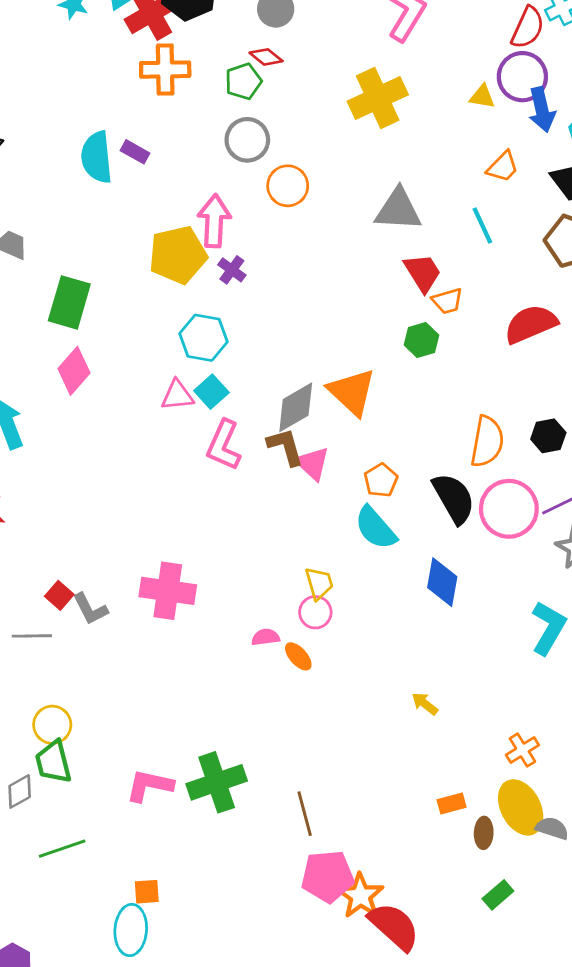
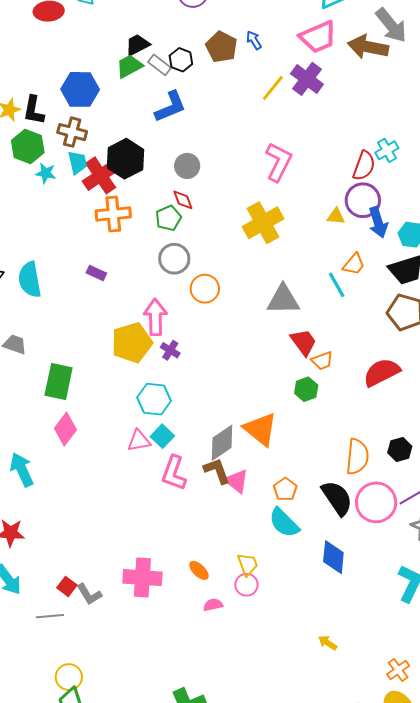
red diamond: (266, 57) -> (183, 200), turned 35
cyan semicircle: (97, 157) -> (30, 280), moved
cyan line: (482, 226) -> (337, 285), moved
orange ellipse: (298, 656) -> (199, 570), moved

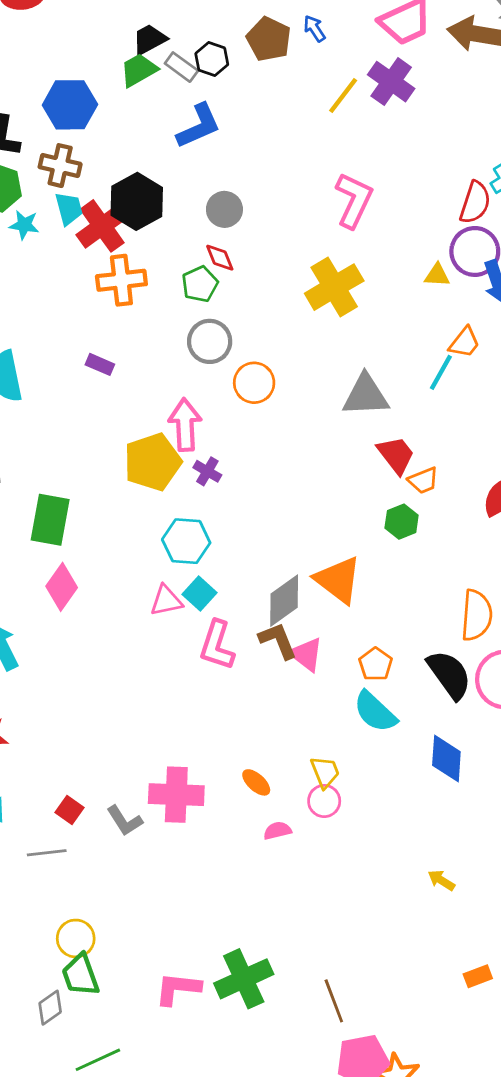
cyan line: (337, 285) -> (441, 372), turned 60
gray L-shape: (89, 594) -> (125, 821), moved

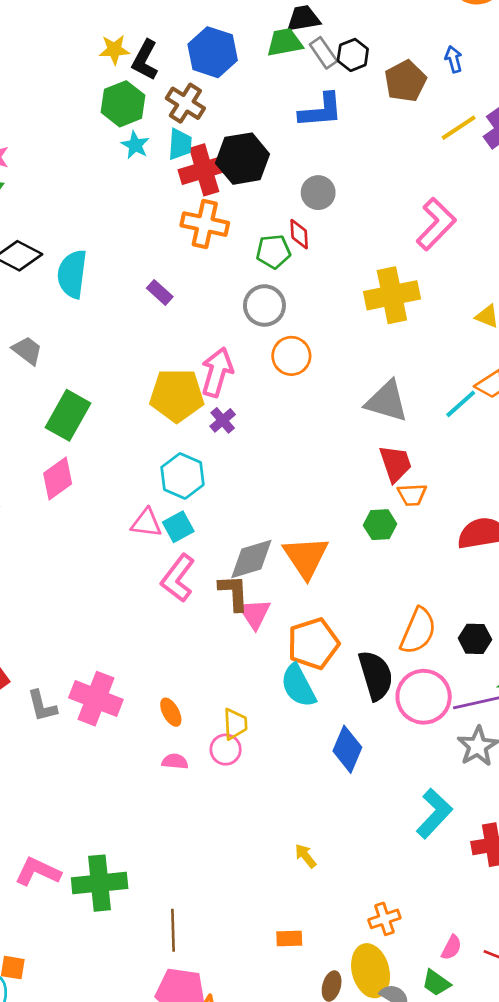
brown pentagon: (269, 39) -> (405, 81), moved
orange pentagon: (376, 664) -> (313, 644), size x1.6
orange rectangle: (478, 976) -> (289, 938), moved

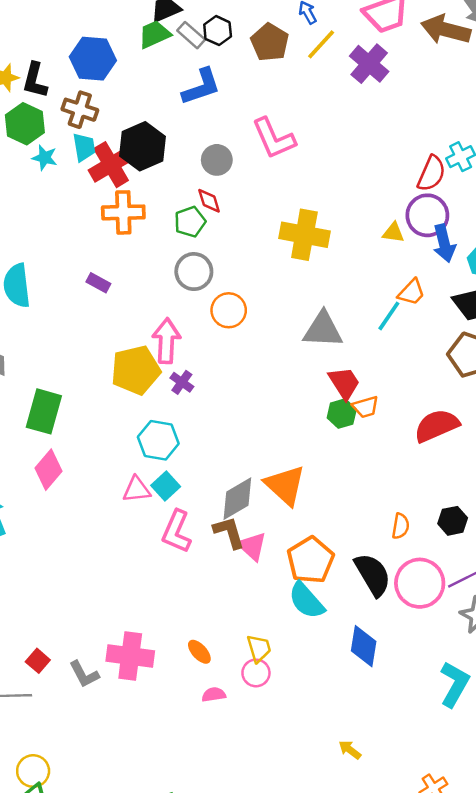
yellow line: (459, 128) -> (321, 44), moved
pink L-shape: (436, 224) -> (274, 138), moved, turned 126
yellow cross: (392, 295) -> (304, 235), turned 36
green hexagon: (380, 525) -> (342, 414), moved
orange semicircle: (418, 631) -> (401, 526), size x0.6

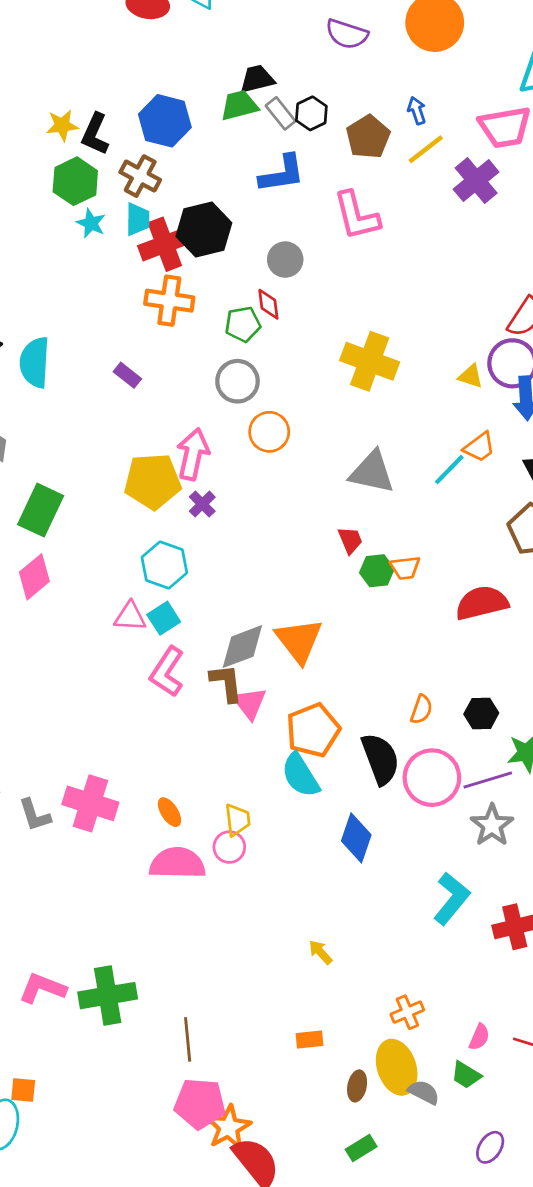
pink L-shape: (274, 138) -> (357, 216), moved
red trapezoid: (344, 383) -> (350, 540), moved, size x0.7
pink semicircle: (214, 695) -> (177, 863), size x2.0

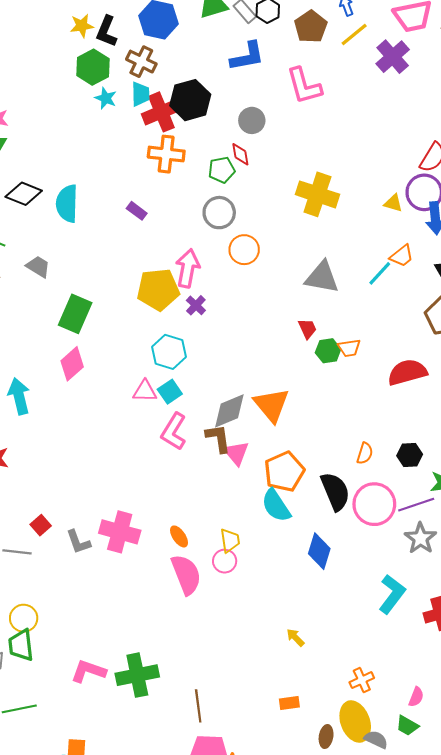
pink semicircle: (177, 863) -> (186, 574), turned 69

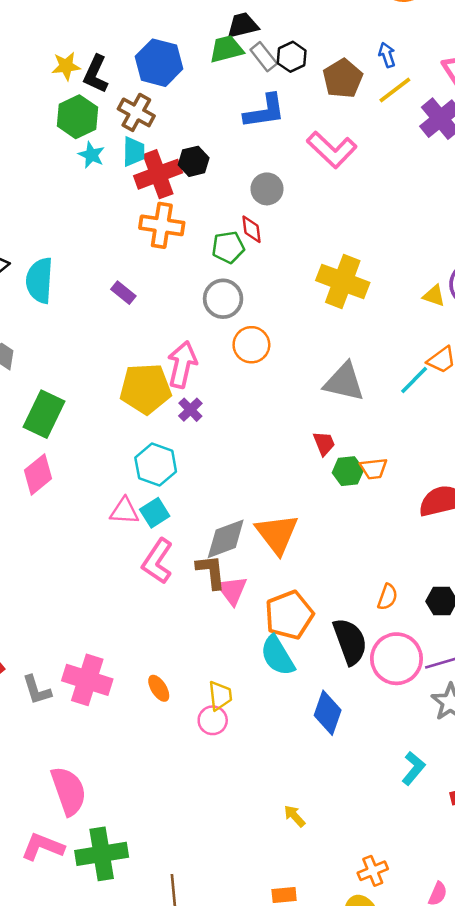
pink L-shape: (304, 86) -> (332, 150), turned -33
black hexagon: (190, 100) -> (194, 161), size x0.6
pink semicircle: (186, 574) -> (69, 791), moved
cyan L-shape: (392, 594) -> (413, 768), size x0.7

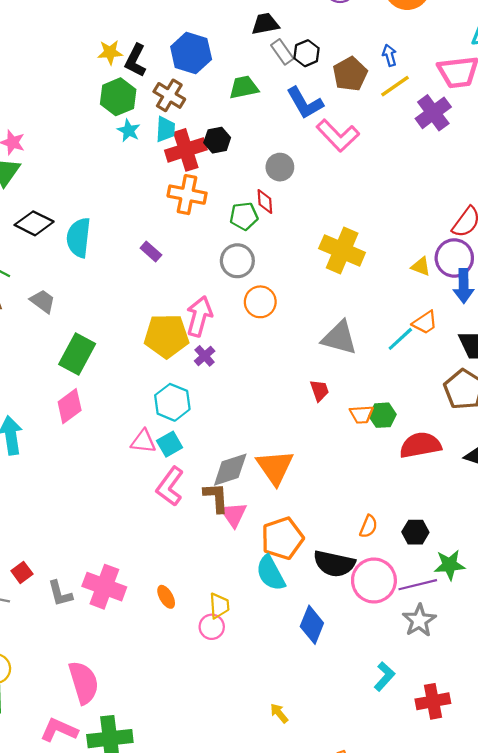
green trapezoid: (226, 49) -> (244, 87), moved
blue L-shape: (265, 111) -> (305, 103), moved, turned 66
green hexagon: (348, 471) -> (382, 415), moved
black semicircle: (350, 641) -> (334, 564), turned 120

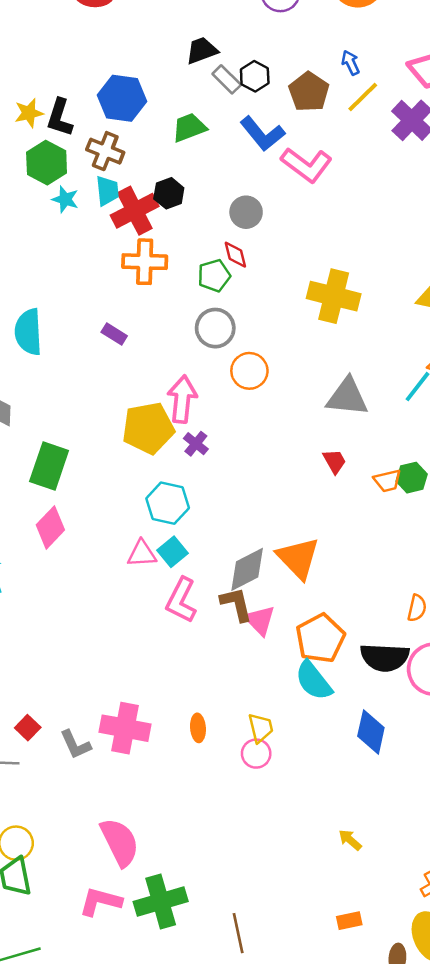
orange ellipse: (166, 597) -> (198, 728), turned 35

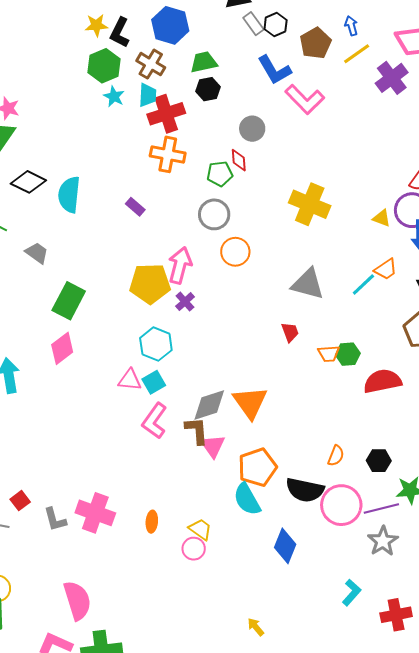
green trapezoid: (189, 128) -> (204, 62), moved
black hexagon: (169, 193) -> (208, 89), moved
yellow trapezoid: (261, 728) -> (200, 529), turned -50

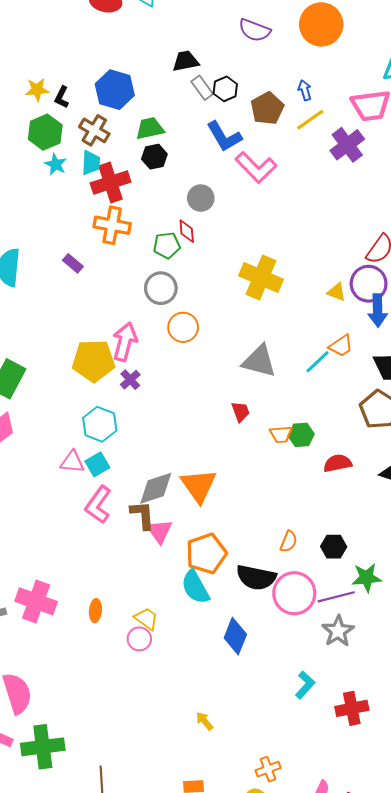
black L-shape: (120, 33) -> (62, 97), size x0.7
purple rectangle: (135, 207) -> (73, 263), moved
red semicircle: (383, 381) -> (338, 463), size x0.7

